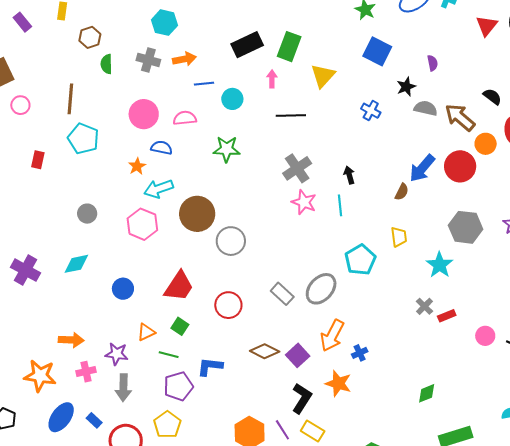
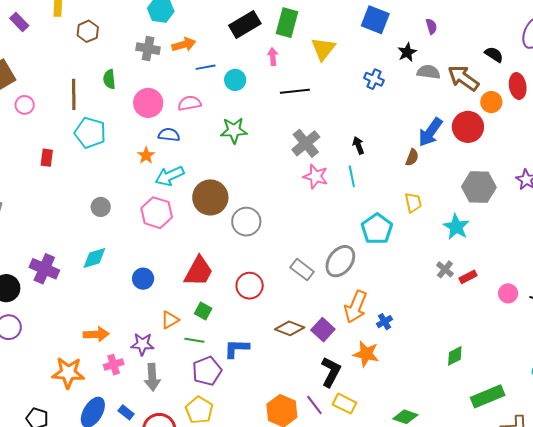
green semicircle: (106, 64) -> (109, 79), moved

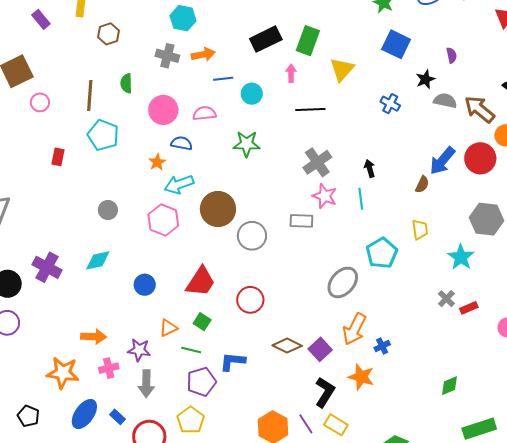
gray rectangle: (302, 270) -> (301, 221), moved, turned -40

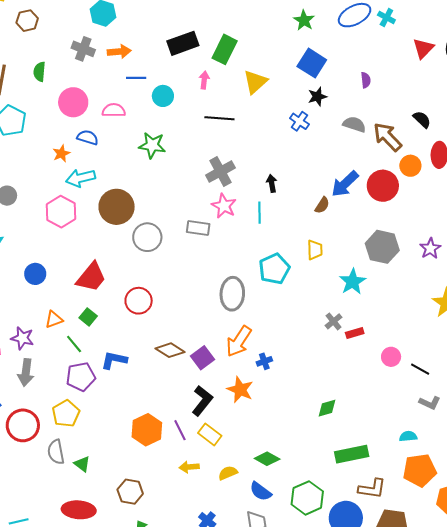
black star: (425, 79) -> (317, 97), moved
gray ellipse: (343, 282) -> (232, 294), turned -44
green line: (191, 350) -> (74, 344), turned 30

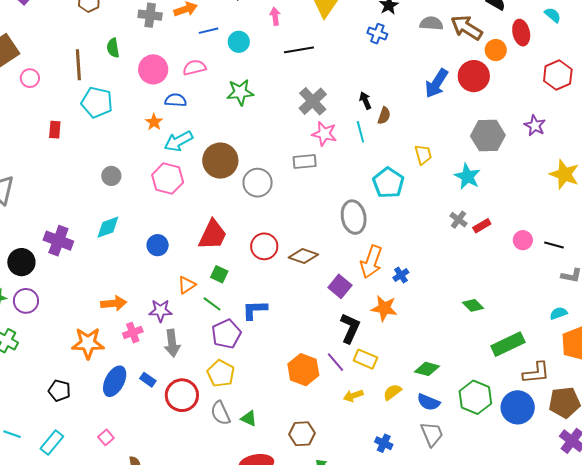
brown semicircle: (322, 205) -> (384, 116), moved
brown diamond: (170, 350) -> (303, 256), moved
green diamond: (327, 408) -> (473, 305), turned 75

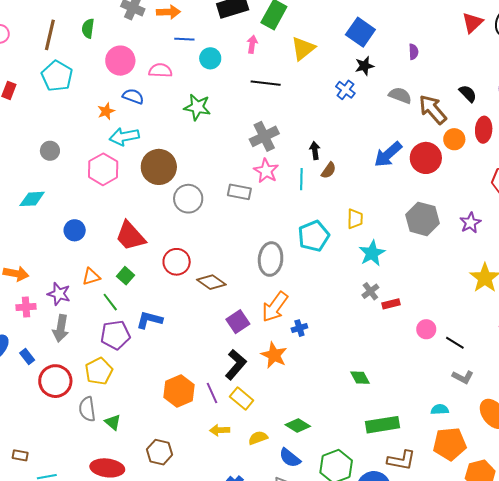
cyan star: (467, 177) -> (372, 253), moved
red trapezoid: (213, 235) -> (130, 236), turned 96

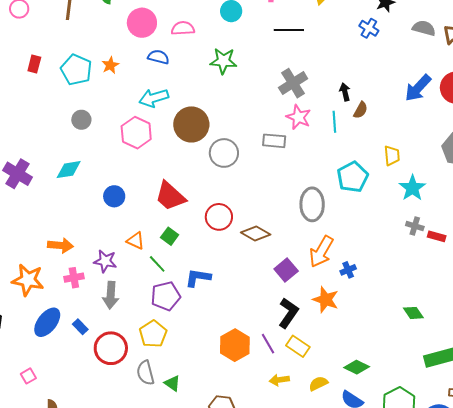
cyan pentagon: (57, 76) -> (76, 70), moved
orange star: (106, 111) -> (110, 65), moved
orange triangle: (91, 277) -> (136, 241), turned 48
gray cross: (370, 291) -> (415, 226), turned -30
red rectangle: (391, 304) -> (437, 236), turned 36

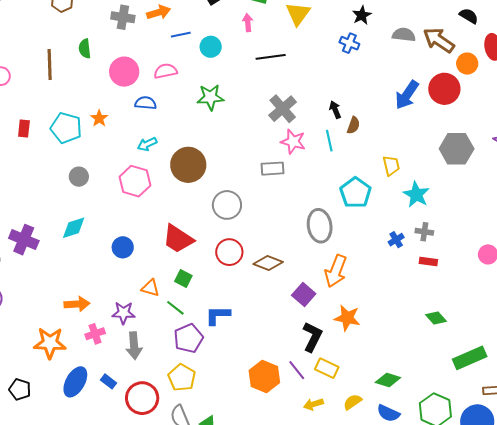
cyan arrow: (154, 98) -> (147, 144), size x0.7
gray circle: (224, 153) -> (227, 205), moved
red rectangle: (437, 236) -> (428, 262), moved
blue cross: (348, 270) -> (396, 240), moved

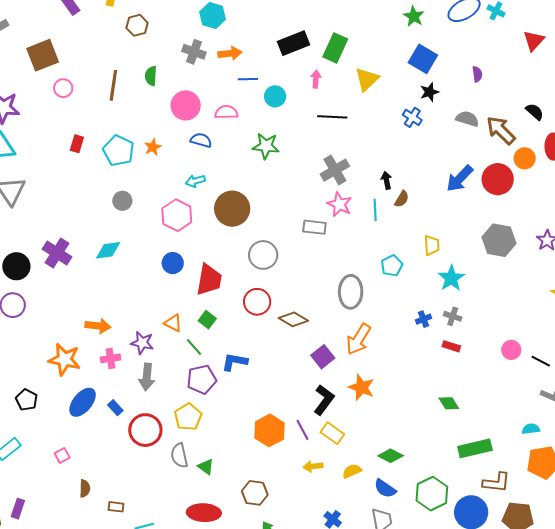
cyan pentagon: (355, 193) -> (392, 266), size x0.7
red trapezoid: (178, 239) -> (209, 280), turned -124
blue circle: (123, 247) -> (173, 263), moved

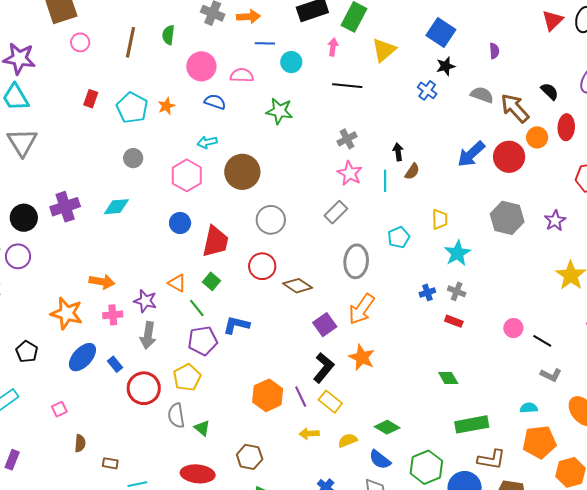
gray cross: (335, 170) -> (347, 139), size x0.7
gray rectangle: (314, 227) -> (336, 212), moved, turned -55
purple cross: (57, 253) -> (65, 207), turned 36

